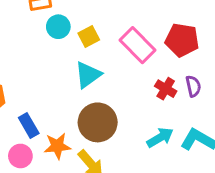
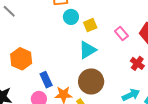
pink rectangle: (138, 45) -> (121, 33), size x0.6

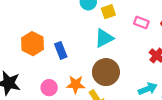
pink rectangle: (121, 33) -> (141, 23), turned -32
blue rectangle: (46, 80) -> (61, 50), moved

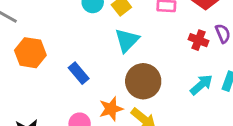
orange hexagon: (32, 44) -> (30, 53), moved

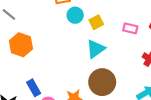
blue rectangle: (79, 73) -> (34, 88), moved

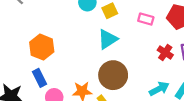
orange hexagon: (21, 45) -> (42, 47), moved

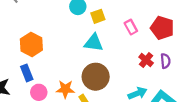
pink rectangle: (146, 19) -> (131, 27), turned 40
cyan triangle: (108, 39) -> (94, 43), turned 36

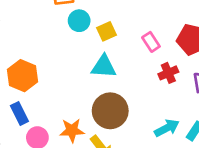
red cross: (146, 60) -> (168, 73), moved, turned 32

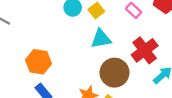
red cross: (168, 73) -> (145, 50), moved, size x1.6

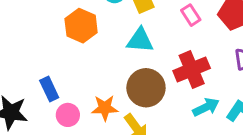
orange hexagon: (38, 62) -> (81, 26), moved

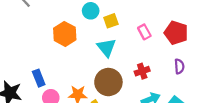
cyan triangle: (140, 40) -> (106, 48), turned 42
red cross: (192, 69) -> (142, 71), size x0.6

